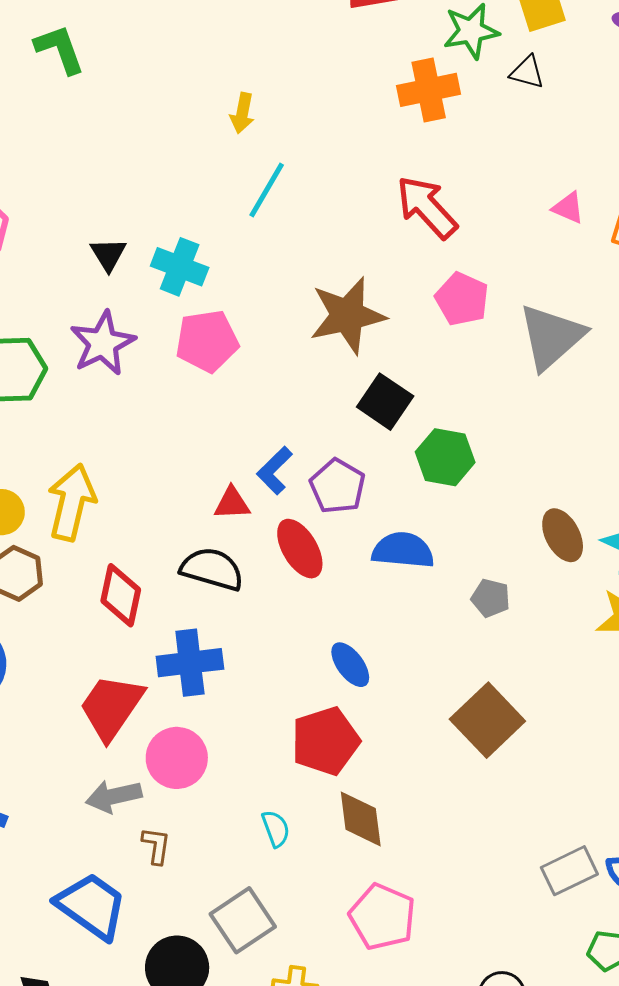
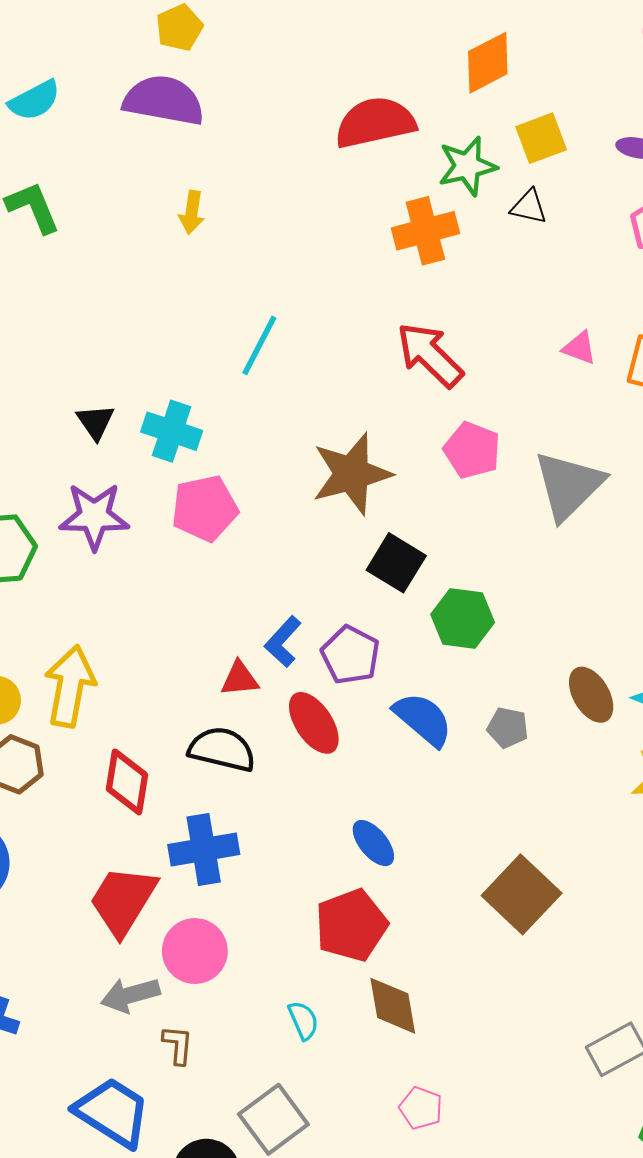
yellow arrow: (242, 113) -> (192, 212), moved
purple star: (103, 343) -> (94, 516), turned 30
blue semicircle: (403, 550) -> (423, 719), turned 38
gray pentagon: (491, 598) -> (508, 728), moved
pink pentagon: (382, 917) -> (421, 1108), size x0.6

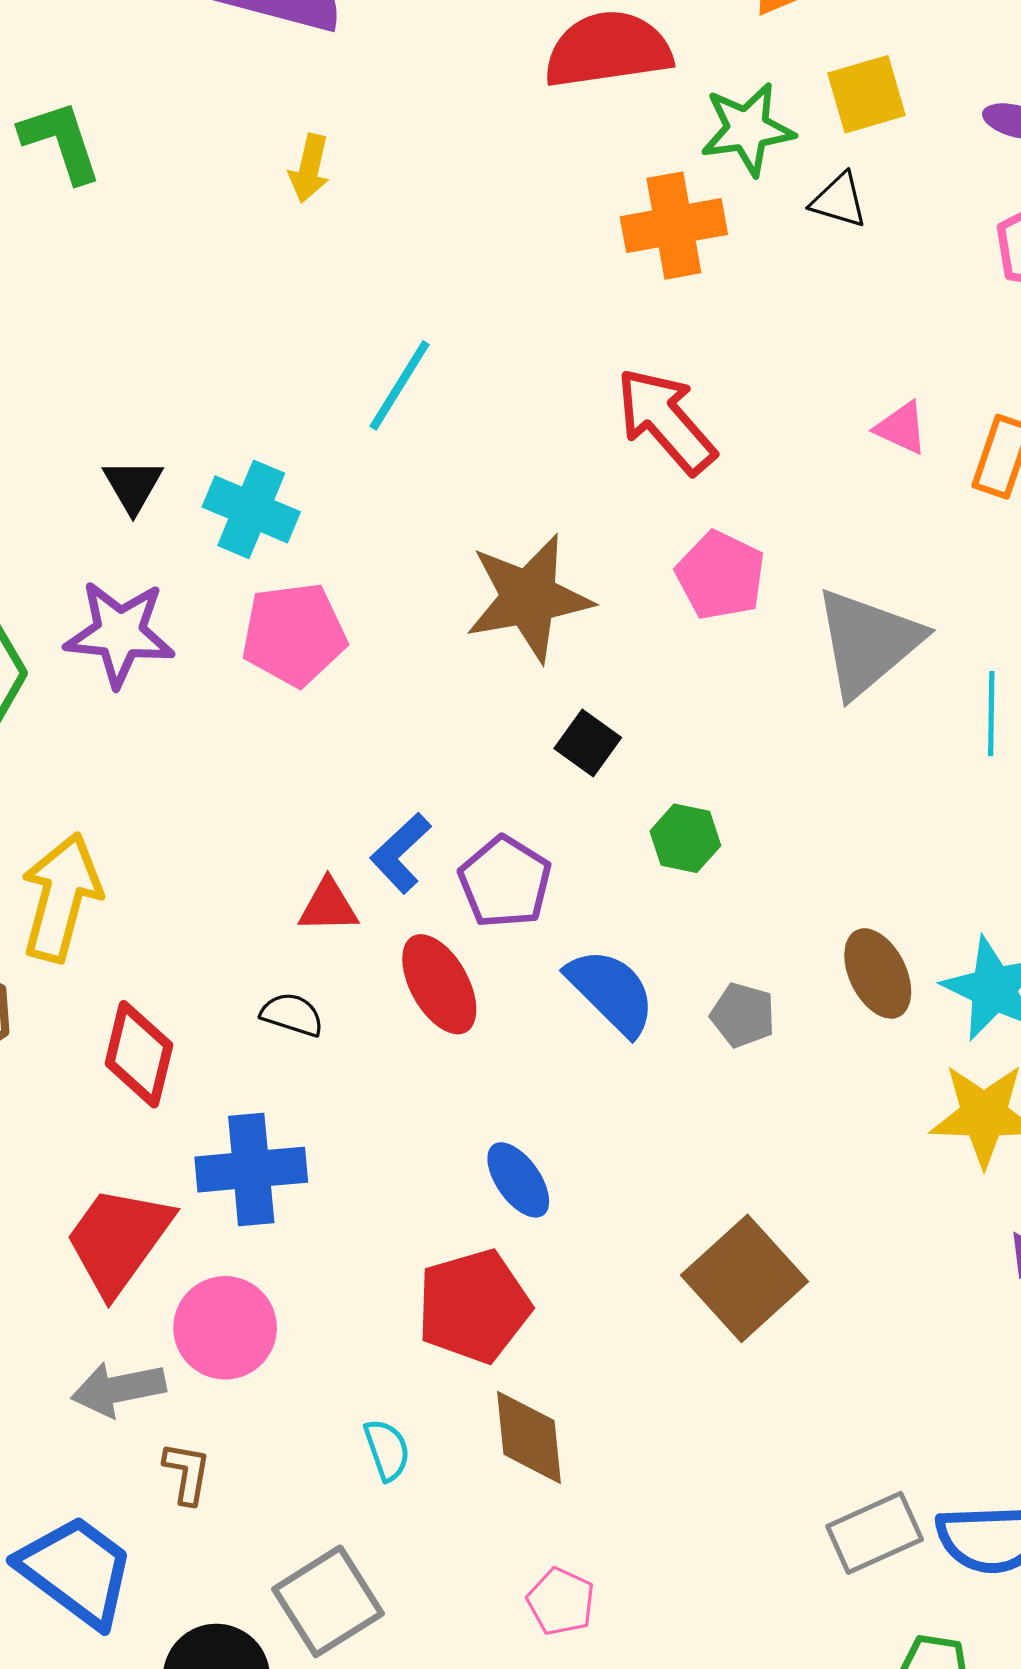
black square: (396, 563) -> (588, 743), size x0.7
green hexagon: (463, 618) -> (685, 838), size x0.7
black semicircle: (222, 749) -> (292, 1015), size x0.6

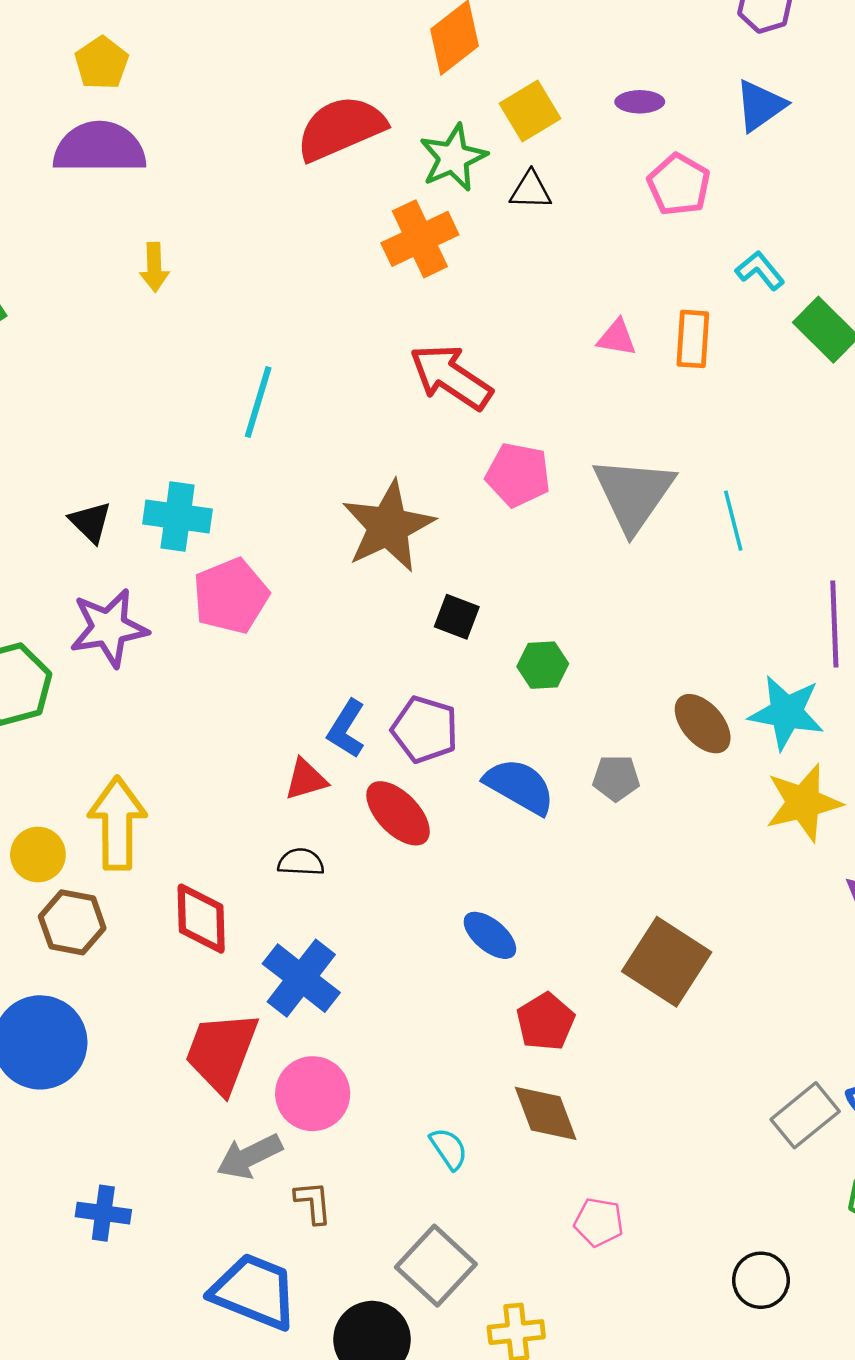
blue cross: (251, 1170) -> (301, 978), turned -32
red pentagon: (474, 1306) -> (545, 1022), moved, size x0.7

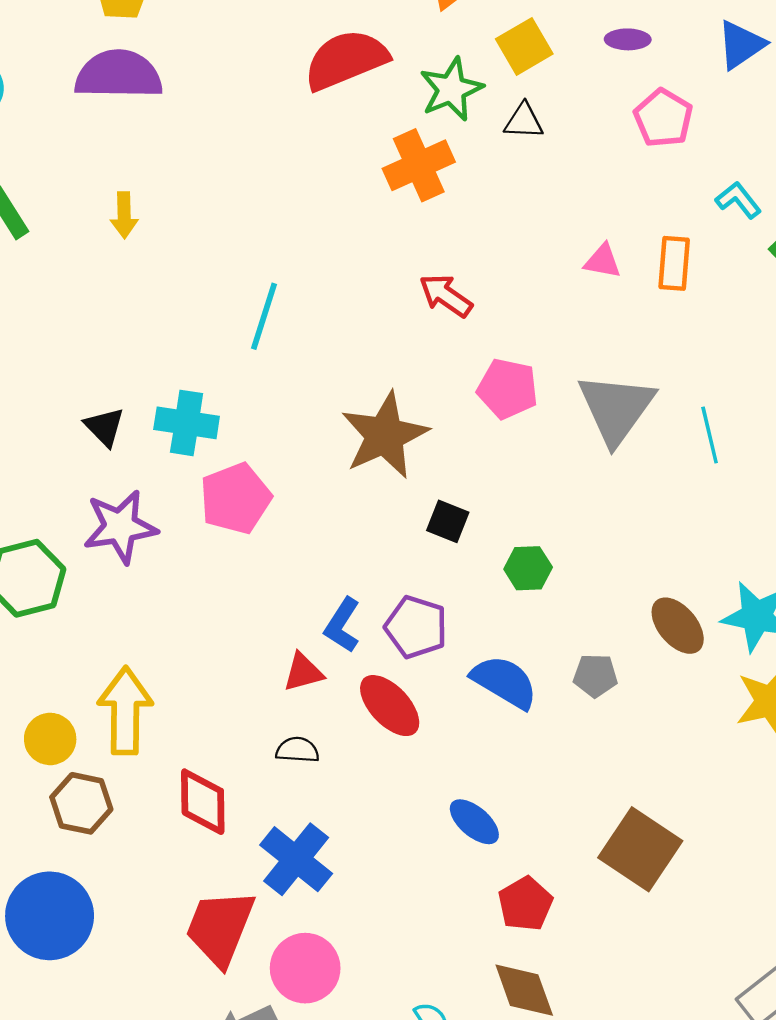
yellow arrow: (154, 267) -> (124, 215), moved
red arrow: (451, 377) -> (446, 296), size x0.7

